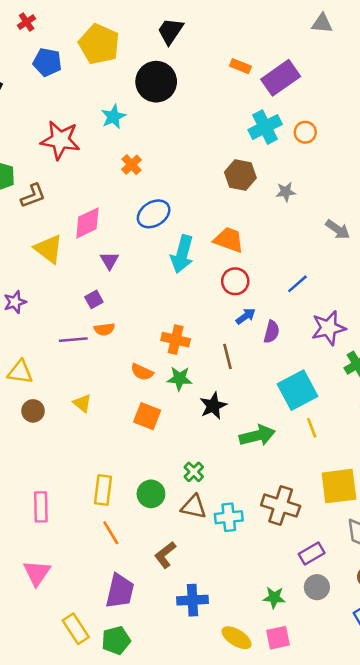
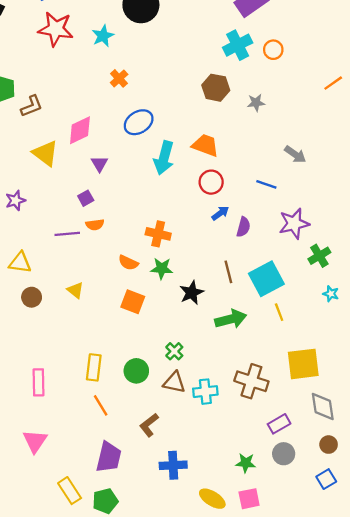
red star: (60, 140) -> (56, 29), moved
gray arrow: (338, 229) -> (295, 154), moved
blue line: (297, 284) -> (266, 184), turned 60
brown line: (227, 356) -> (228, 272), moved

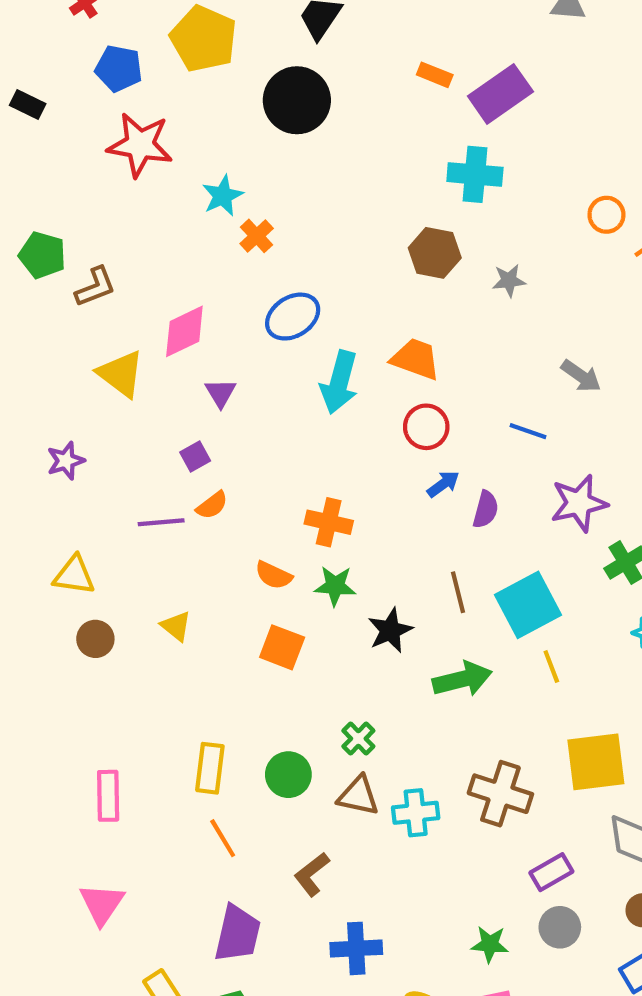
cyan star: (103, 36) -> (223, 196), moved
cyan cross: (238, 45) -> (475, 174), turned 32
orange circle: (273, 50) -> (606, 215), moved
orange semicircle: (95, 225) -> (212, 505), turned -30

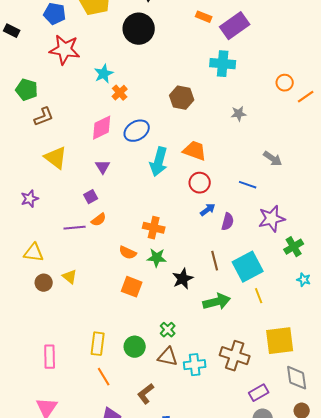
brown hexagon: (435, 253) -> (182, 98), moved
green pentagon: (42, 255) -> (27, 90), moved
pink diamond: (184, 331) -> (102, 128), moved
yellow triangle: (176, 626) -> (70, 277), moved

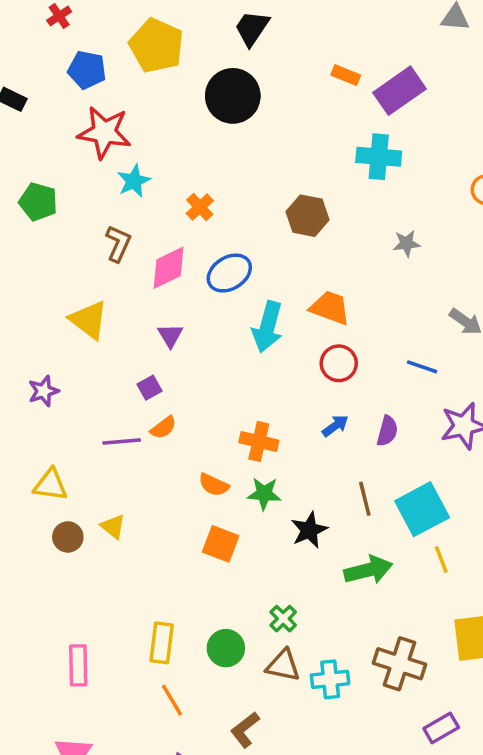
cyan star: (104, 74) -> (134, 181), moved
brown L-shape: (44, 117) -> (118, 243), moved, turned -45
blue arrow: (208, 210) -> (335, 426), moved

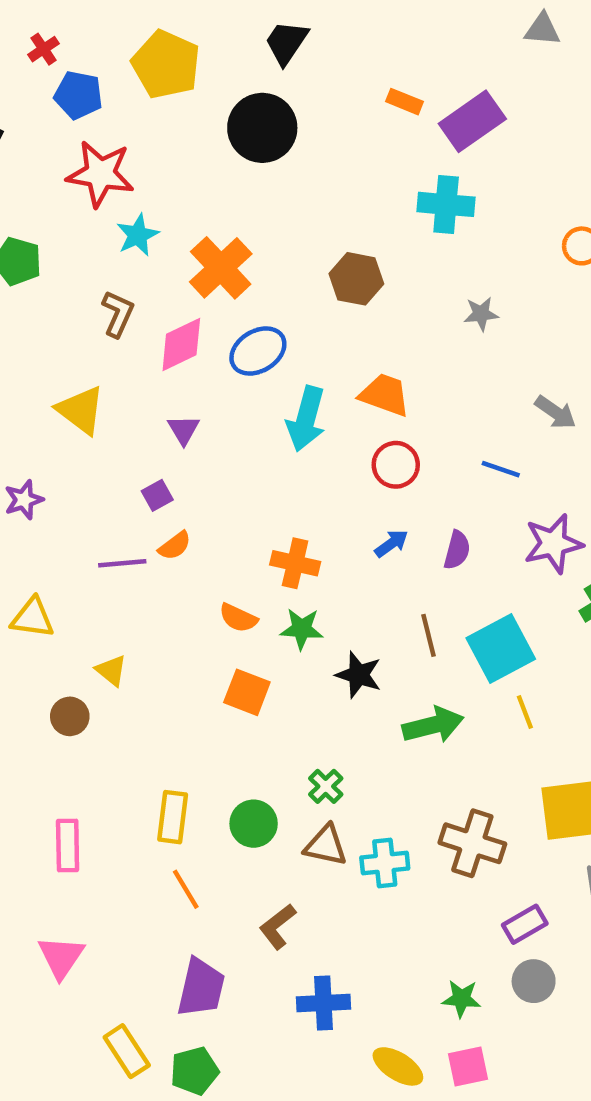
red cross: (59, 16) -> (43, 49), moved
orange cross: (200, 207) -> (221, 268), size x1.8
black star: (309, 530) -> (359, 675), turned -30
brown circle: (68, 537) -> (70, 716), moved

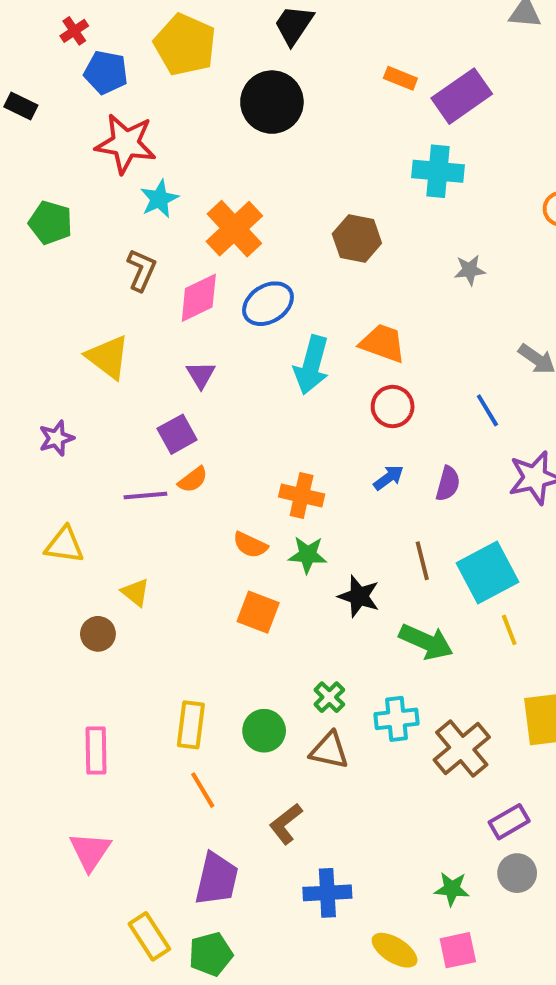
blue line: (501, 469) -> (487, 410), turned 40
purple square: (157, 495) -> (177, 434), size x1.4
green arrow: (433, 725) -> (426, 642), turned 38
brown cross: (472, 843) -> (462, 749), turned 32
cyan cross: (385, 863) -> (397, 719), moved

